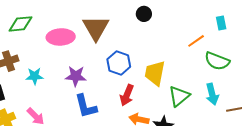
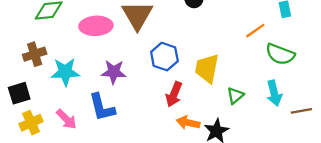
cyan star: (35, 76) -> (65, 72), size x1.4
green triangle: (179, 96) -> (235, 96), size x0.7
blue L-shape: (86, 106) -> (102, 107), moved

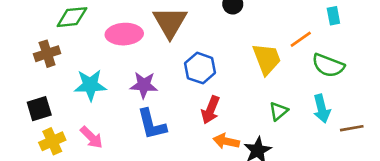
brown cross: (35, 54) -> (47, 54), moved
yellow trapezoid: (207, 68) -> (267, 59), moved, turned 148
blue L-shape: (102, 107) -> (152, 124), moved

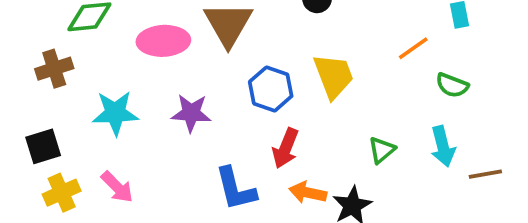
yellow trapezoid: (267, 59) -> (334, 76), moved
green semicircle: (328, 65) -> (452, 85), size x0.7
blue L-shape: (152, 124) -> (236, 189), moved

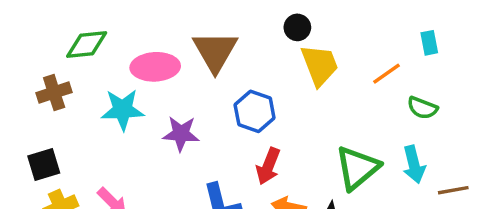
yellow trapezoid: (334, 76) -> (320, 65), moved
cyan star: (115, 113) -> (123, 110), moved
green triangle: (382, 150) -> (357, 168), size x1.8

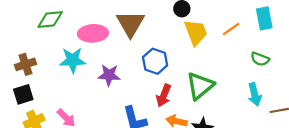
cyan rectangle: (429, 43) -> (264, 18), size x1.5
orange line: (386, 74) -> (231, 29), moved
brown cross: (54, 93) -> (25, 64), moved
green triangle: (357, 168) -> (200, 86), moved

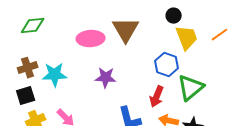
green diamond: (50, 19) -> (33, 26), moved
cyan star: (73, 60) -> (55, 75), moved
blue hexagon: (155, 61) -> (167, 65), moved

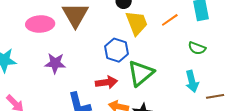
red arrow: (157, 97) -> (106, 82), turned -120

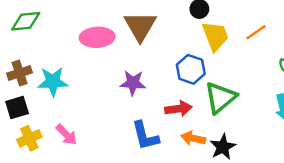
purple star: (55, 63) -> (133, 83), moved

